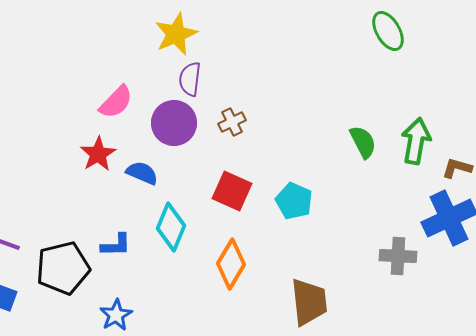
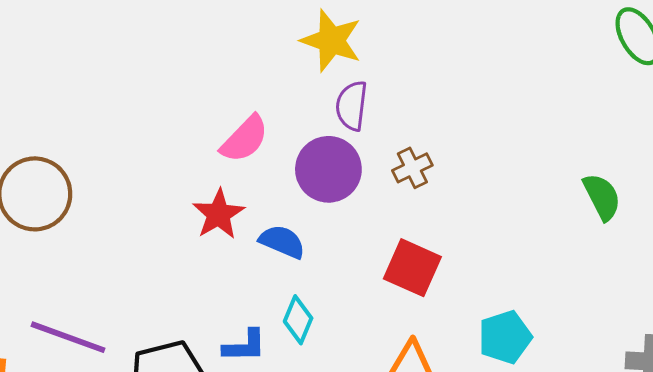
yellow star: (176, 34) -> (331, 41), turned -30
cyan pentagon: (294, 201) -> (505, 337), moved, turned 30
cyan diamond: (171, 227) -> (298, 320), moved, size x0.7

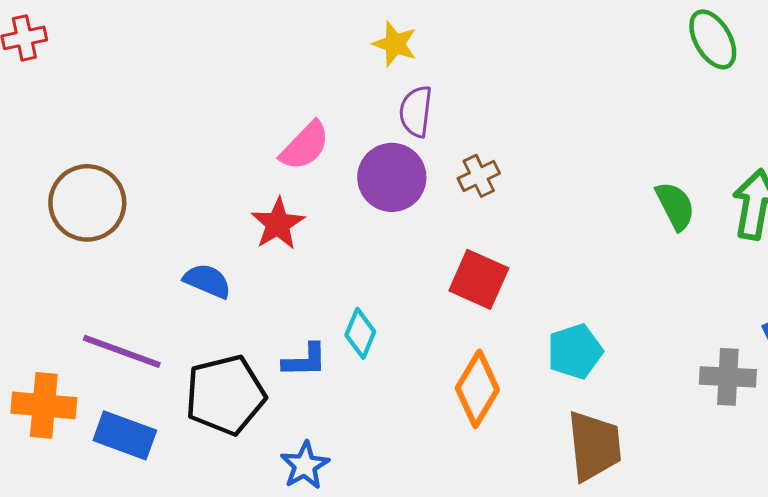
yellow star: (331, 41) -> (395, 44), size x0.7
blue semicircle: (282, 242) -> (207, 281), moved

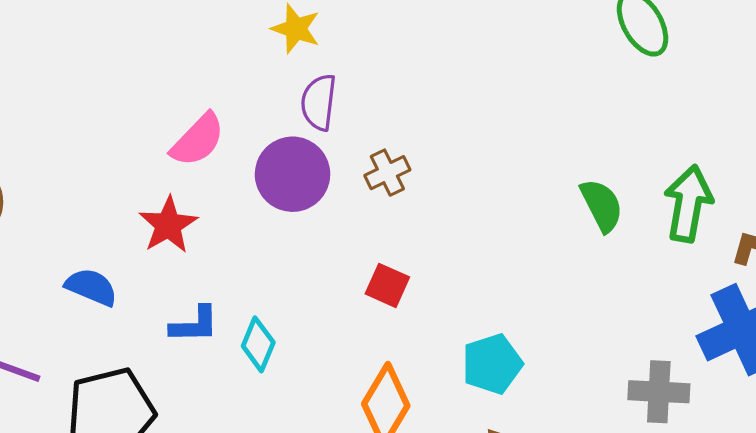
red square: (479, 279) -> (387, 285), size x0.7
blue L-shape: (305, 360) -> (194, 325), moved

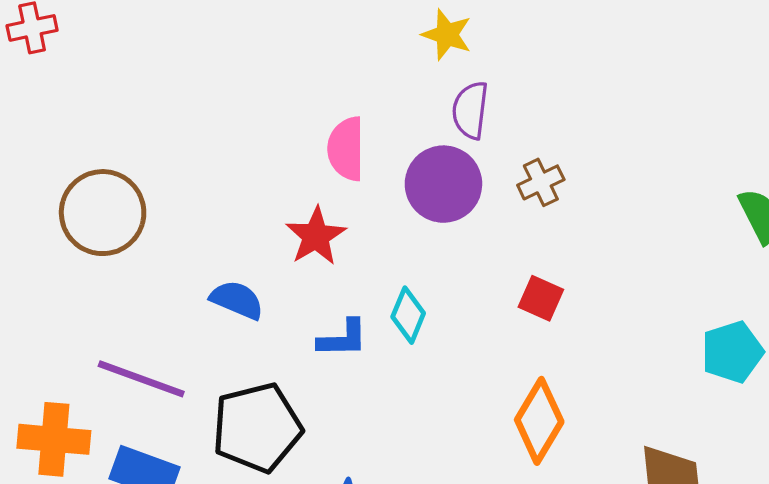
pink semicircle: (198, 140) -> (346, 149), turned 136
cyan diamond: (258, 344) -> (408, 315), moved
cyan pentagon: (492, 364) -> (732, 352), moved

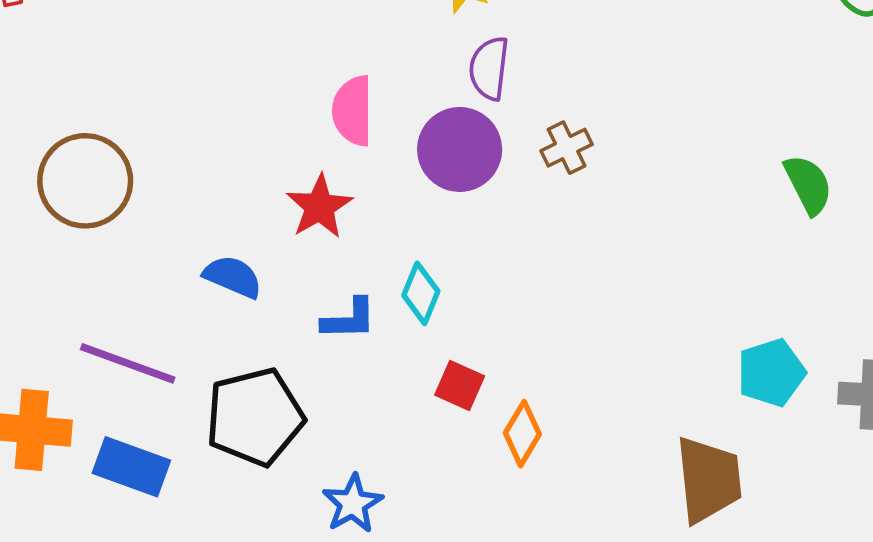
red square: (541, 298) -> (460, 386), moved
cyan pentagon: (732, 352) -> (771, 373), moved
orange diamond: (539, 421) -> (522, 434), moved, size x0.7

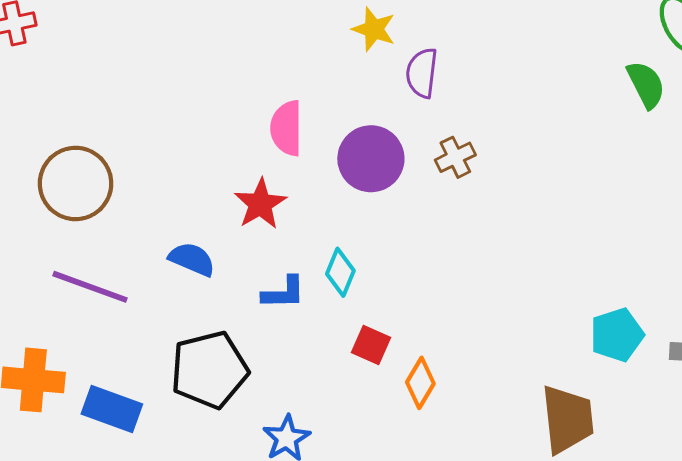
purple semicircle: (489, 68) -> (422, 73), moved
green semicircle: (808, 185) -> (646, 85), moved
purple line: (128, 363) -> (90, 287), moved

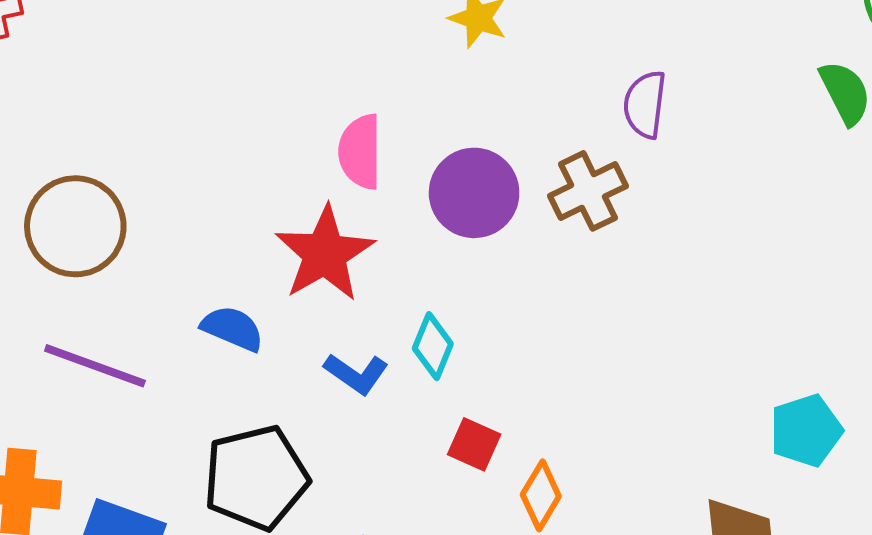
purple semicircle: (422, 73) -> (645, 105), moved
brown cross: (455, 157) -> (588, 191), size x1.4
red star: (260, 204) -> (325, 254), size x1.4
blue L-shape: (284, 293) -> (356, 374), turned 36

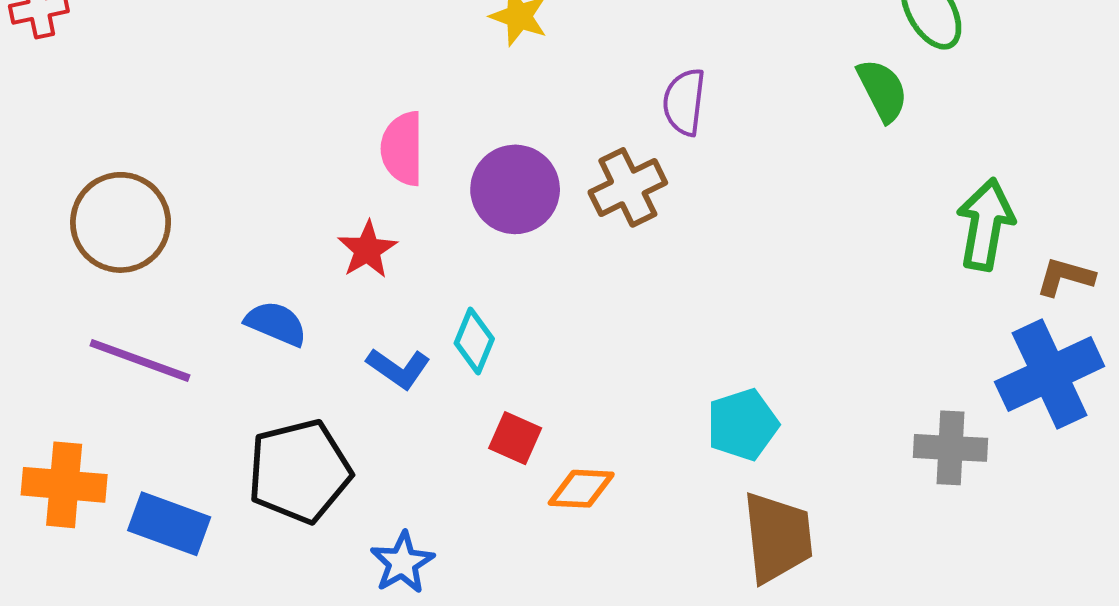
red star: (325, 254) -> (367, 250), size x0.6
cyan pentagon: (806, 431) -> (742, 425), moved
orange diamond: (541, 495) -> (581, 489), turned 62

